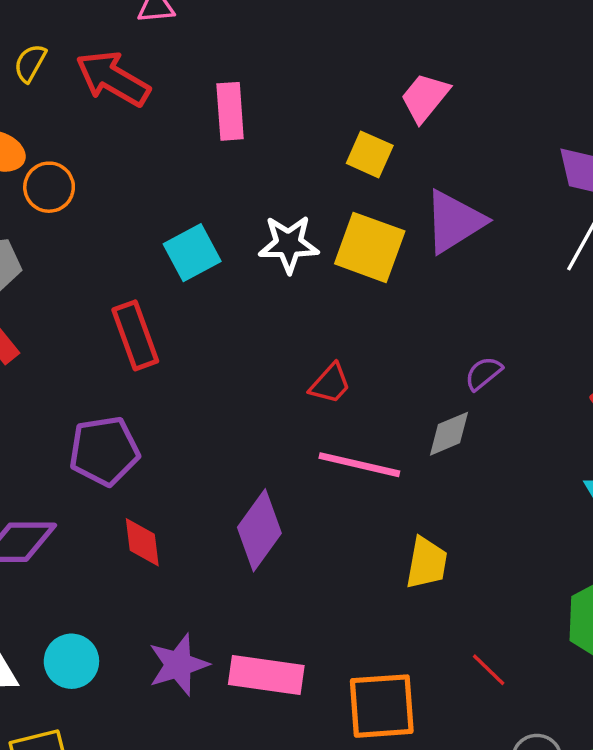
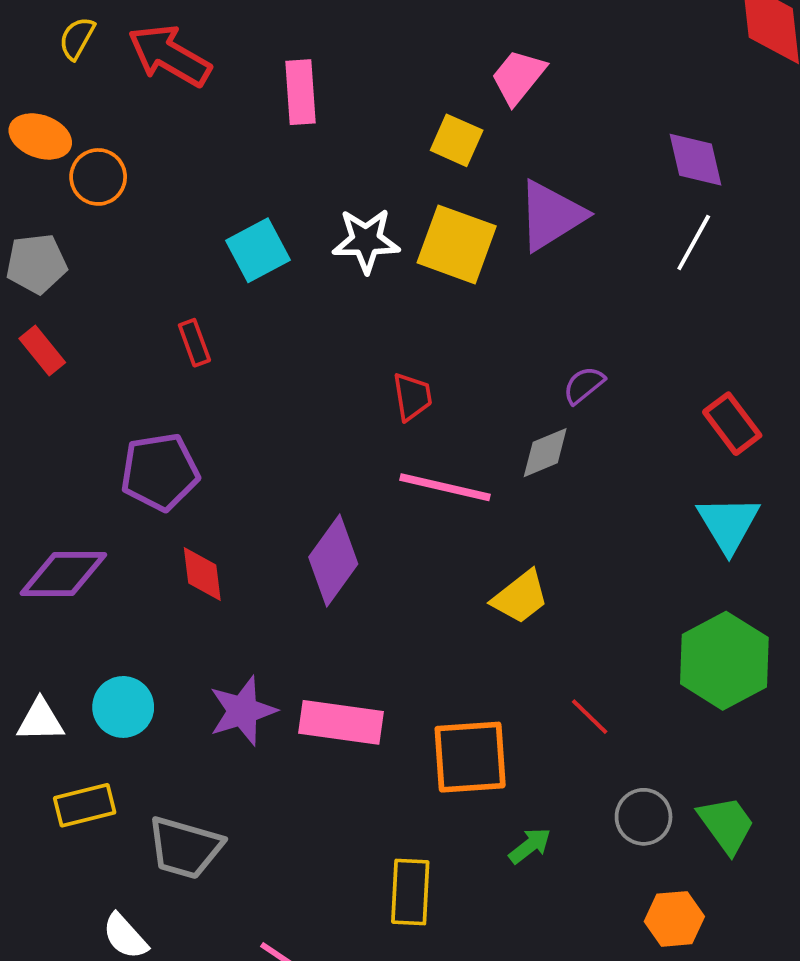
red rectangle: (135, 335) -> (194, 343), size x0.6
red trapezoid: (330, 384) -> (412, 397), turned -51
yellow trapezoid: (427, 563) -> (520, 597), turned 42

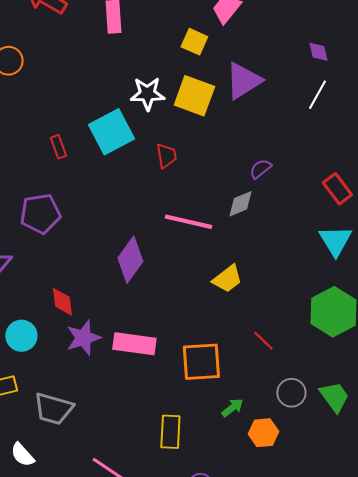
purple diamond: (696, 160) -> (318, 52), size x0.7
cyan square: (258, 250) -> (111, 132), moved, size x1.4
red trapezoid: (412, 397) -> (166, 156), moved
red diamond: (202, 574) -> (62, 302), moved
orange hexagon: (674, 919) -> (263, 433), moved

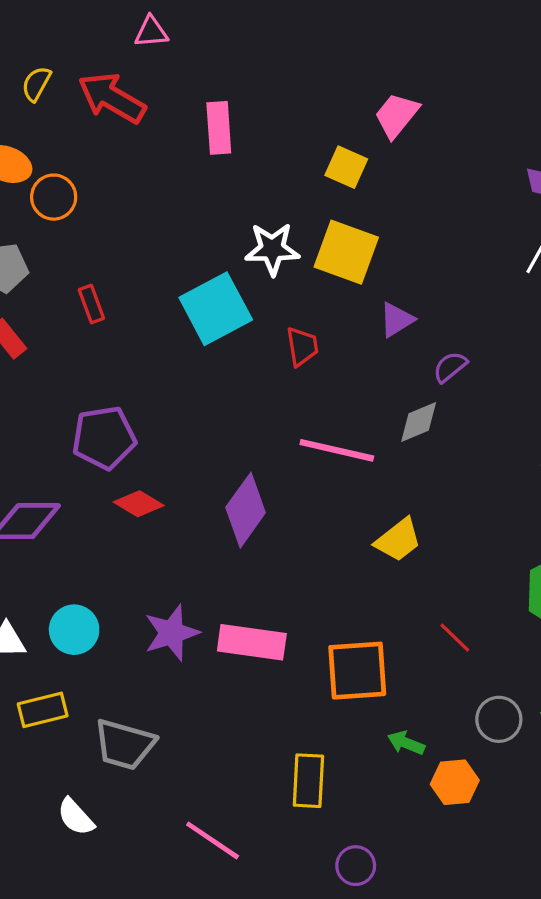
purple triangle: (243, 81) -> (397, 320), moved, size x0.6
red rectangle: (58, 147) -> (91, 304), moved
red diamond: (62, 302) -> (139, 504), moved, turned -52
green arrow: (232, 408) -> (406, 743), turned -120

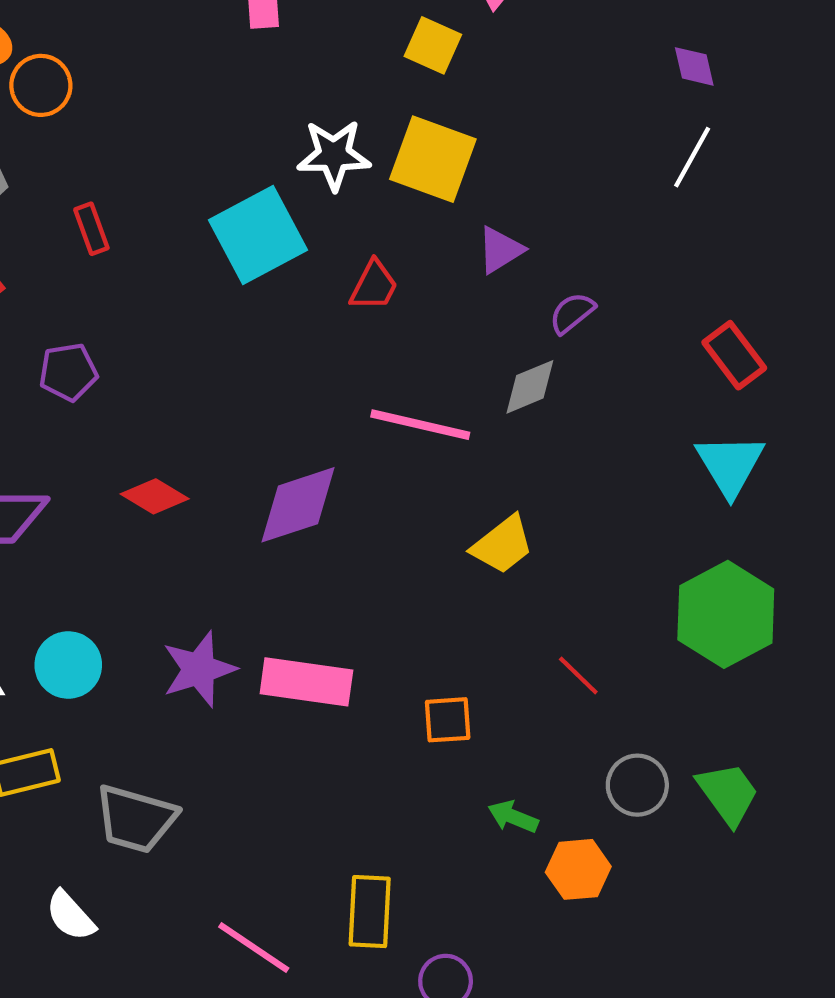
red trapezoid: (302, 346) -> (374, 286), turned 36
purple pentagon: (104, 438) -> (68, 372), moved, size x0.7
purple diamond: (246, 510) -> (298, 505), turned 36
orange square: (357, 671) -> (448, 720), size x0.6
yellow rectangle: (308, 781) -> (370, 912), moved

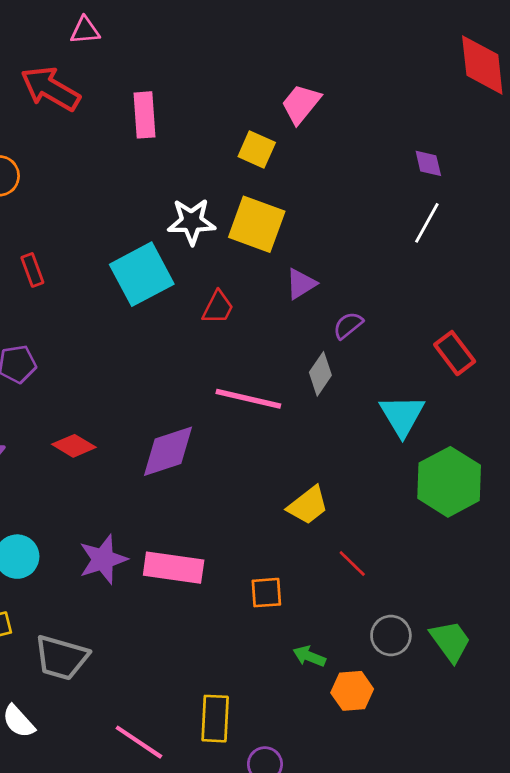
gray diamond: (530, 387) -> (320, 374), turned -33
cyan triangle: (730, 465) -> (402, 415), moved
yellow trapezoid: (502, 545) -> (308, 505), moved
green hexagon: (726, 614) -> (449, 482), moved

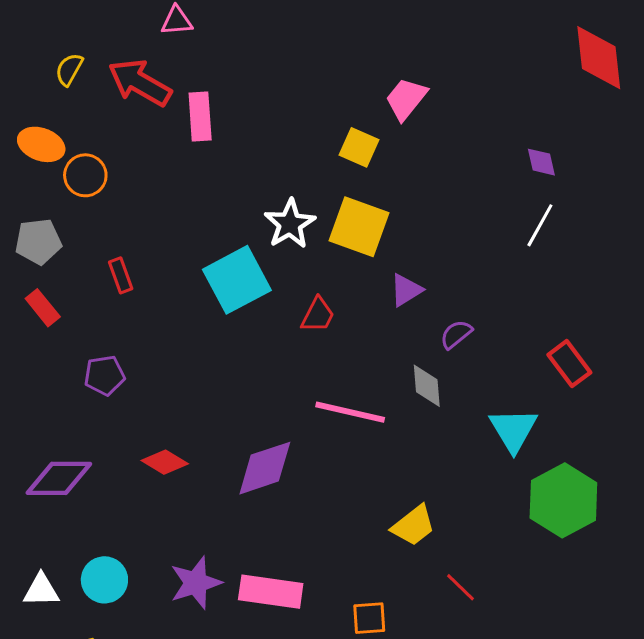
pink rectangle: (145, 115) -> (200, 116), moved
white star: (192, 222) -> (290, 224), turned -30
gray diamond: (320, 374) -> (427, 386), turned -39

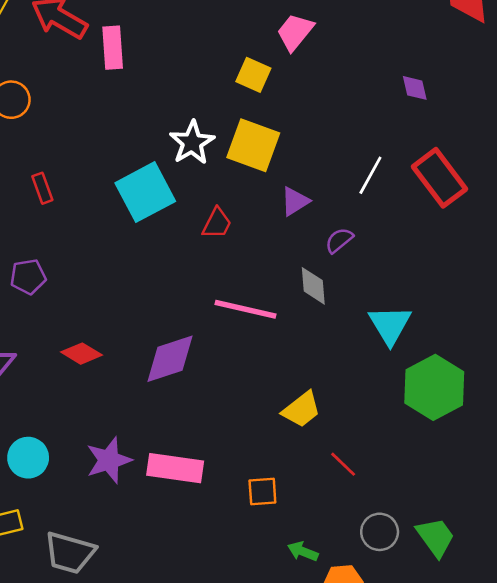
white line: (540, 225) -> (370, 175), moved
red rectangle: (569, 364) -> (439, 178), moved, size x1.4

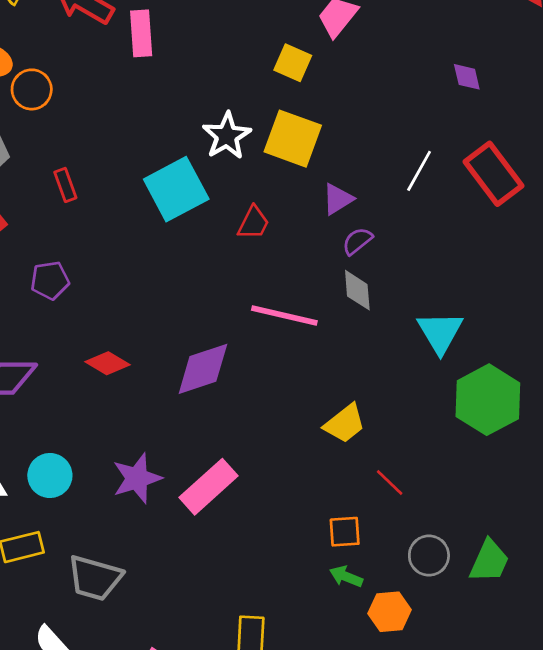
purple semicircle: (339, 240) -> (357, 241), moved
pink rectangle: (175, 468) -> (209, 487), turned -50
orange square: (262, 492) -> (345, 532), moved
green trapezoid: (436, 537) -> (489, 561), turned 60

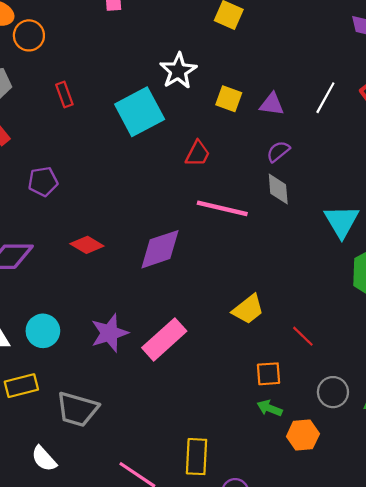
yellow square: (293, 139) -> (229, 99), moved, size x0.6
red rectangle: (65, 185) -> (64, 95), moved
purple triangle: (338, 199) -> (272, 104), moved, turned 40
red trapezoid: (253, 223) -> (198, 154), moved
yellow trapezoid: (345, 424) -> (248, 309), moved

